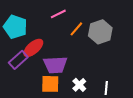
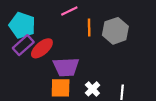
orange line: (76, 29) -> (89, 27), turned -42
purple rectangle: (18, 60) -> (23, 45), moved

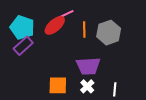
red ellipse: (42, 48) -> (55, 25), moved
purple trapezoid: (66, 67) -> (88, 66), moved

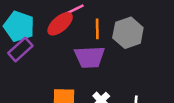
purple trapezoid: (88, 66) -> (90, 57), moved

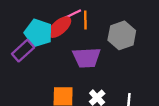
cyan pentagon: (19, 26) -> (38, 33), moved
orange line: (97, 29) -> (85, 20), moved

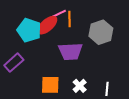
purple rectangle: (23, 51) -> (14, 63), moved

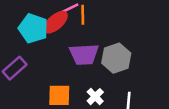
gray hexagon: (101, 32) -> (116, 58), moved

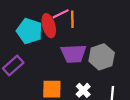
red ellipse: (56, 22) -> (49, 26), turned -65

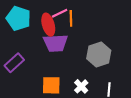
cyan pentagon: (29, 31) -> (18, 18), moved
purple trapezoid: (74, 54) -> (55, 43), moved

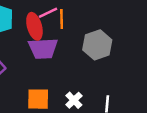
gray hexagon: (99, 54) -> (97, 45), moved

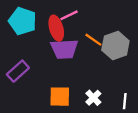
orange line: (62, 19) -> (93, 40), moved, turned -54

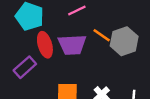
red ellipse: (56, 28) -> (45, 45), moved

